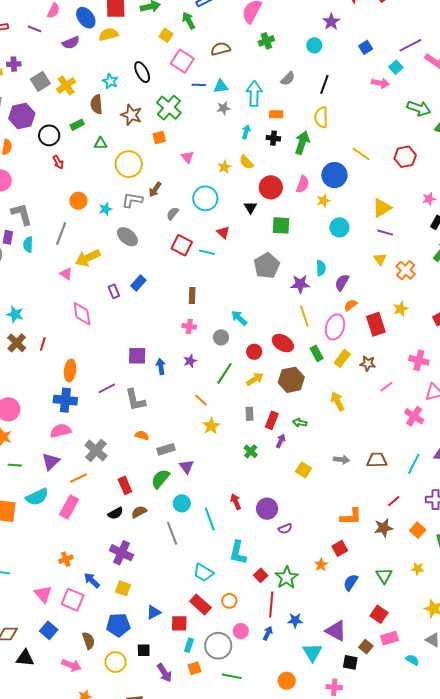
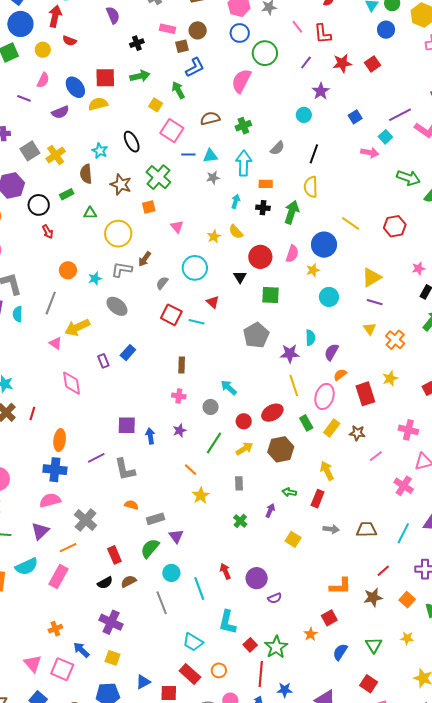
green cross: (266, 41) -> (243, 126), moved
red ellipse: (283, 343) -> (272, 413), turned -60
red rectangle: (272, 420) -> (318, 499), moved

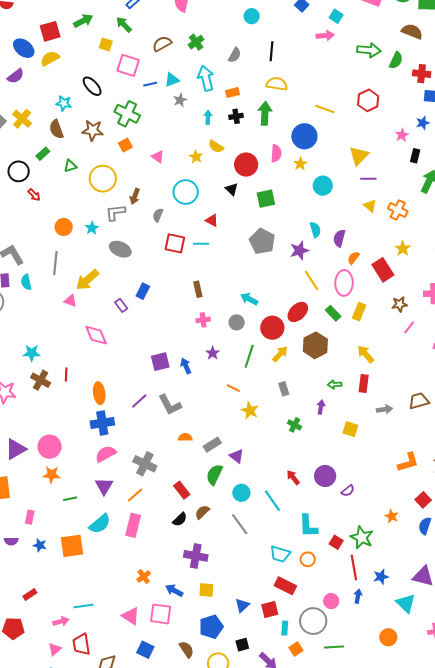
yellow semicircle: (311, 187) -> (277, 84), turned 115
red circle: (244, 421) -> (272, 328), size x1.5
brown star: (357, 433) -> (400, 304), moved
red square: (329, 618) -> (423, 500), moved
orange circle: (219, 670) -> (308, 559), moved

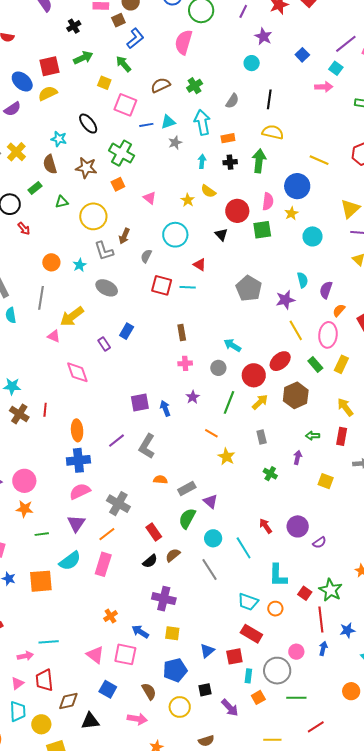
green square: (266, 199) -> (262, 230), moved
gray L-shape: (115, 212) -> (104, 251), turned -105
gray L-shape: (170, 405) -> (147, 446), turned 55

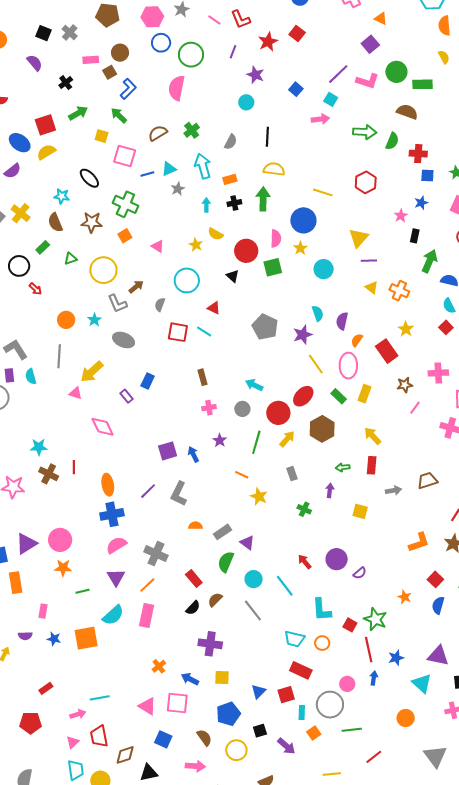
brown arrow: (124, 236) -> (136, 287), turned -147
cyan line: (188, 287) -> (204, 332), turned 35

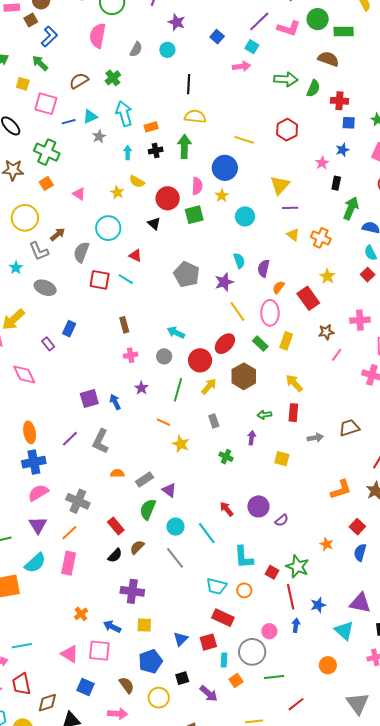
gray semicircle: (231, 142) -> (136, 49), moved
gray semicircle: (160, 305) -> (81, 252), size x1.5

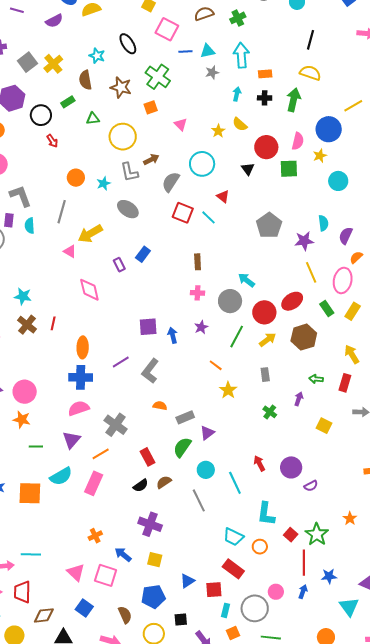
yellow line: (244, 140) -> (353, 106), turned -60
gray circle: (164, 356) -> (230, 301), size x1.5
purple triangle: (169, 490) -> (207, 433), turned 35

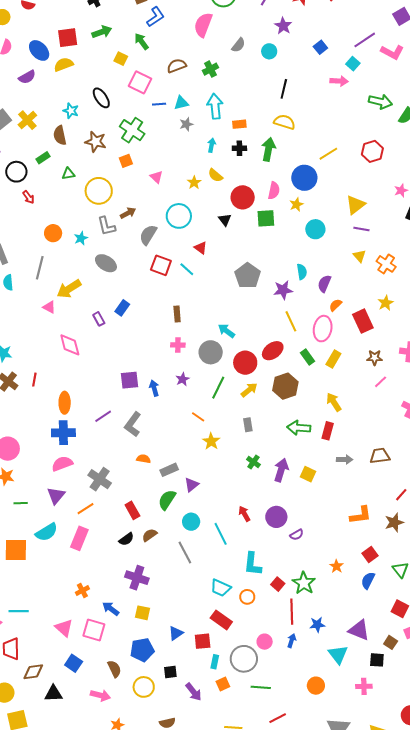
green arrow: (316, 379) -> (299, 428), size x1.6
purple arrow: (299, 399) -> (281, 470), moved, size x1.6

